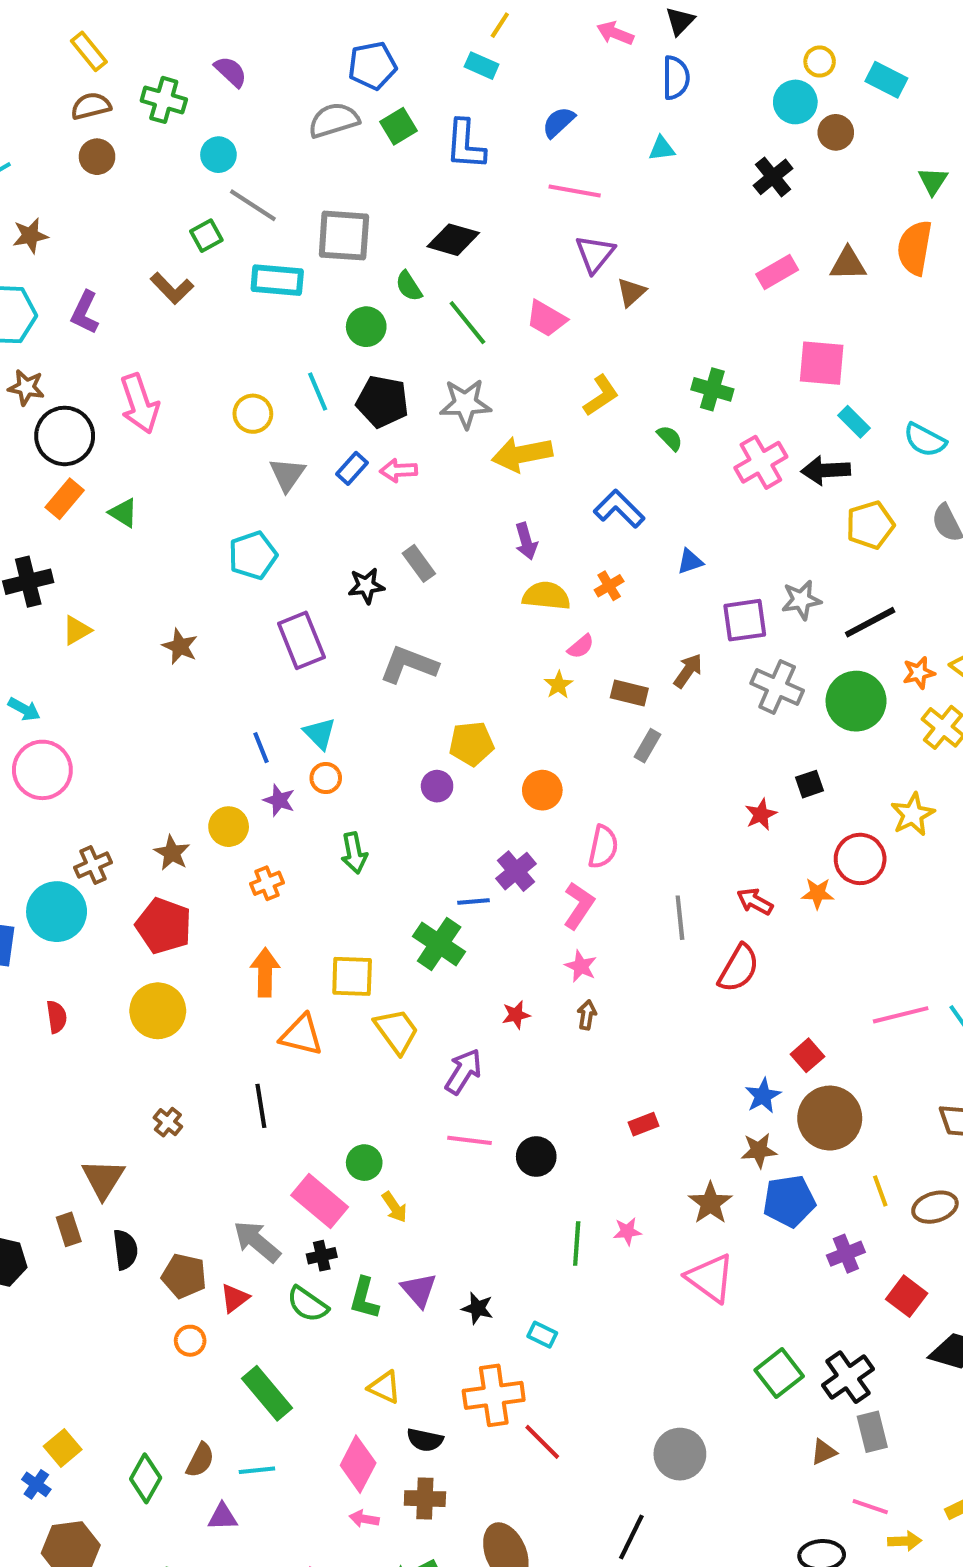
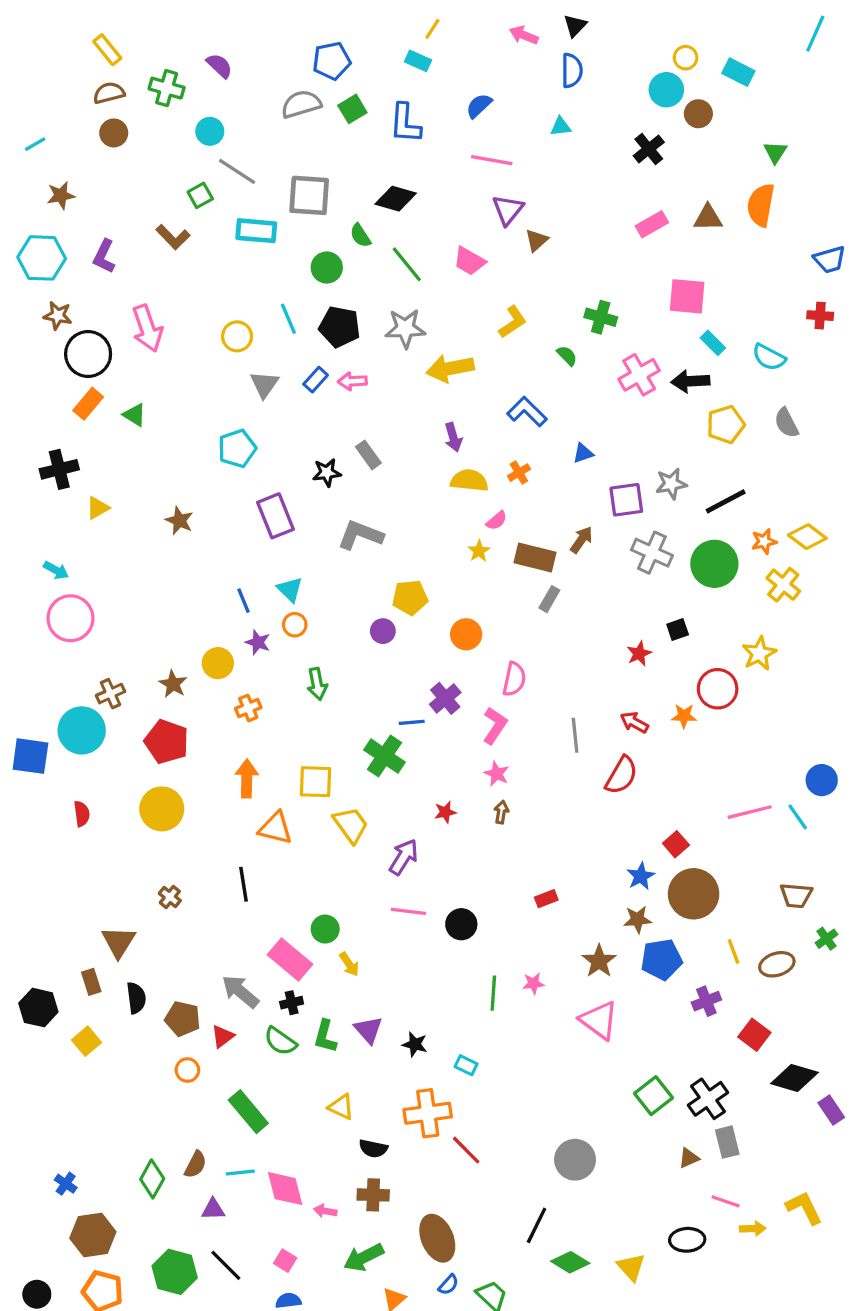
brown rectangle: (629, 693) -> (535, 557), size x1.4
yellow square: (63, 1448) -> (86, 1041), moved
pink diamond: (358, 1464) -> (285, 1189), moved, turned -42

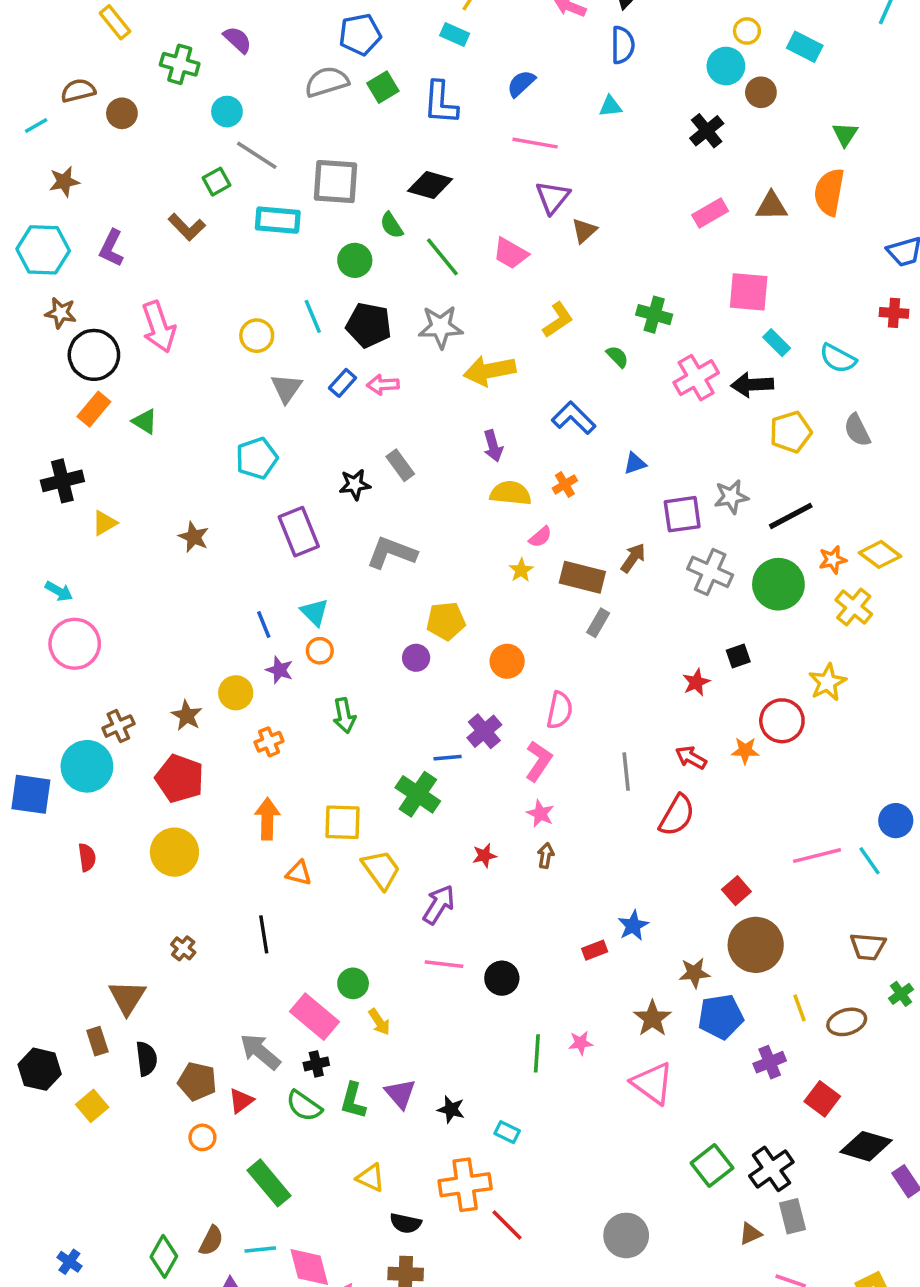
brown semicircle: (109, 93) -> (78, 91), moved
orange triangle: (276, 828) -> (299, 873), size x0.7
blue star: (641, 876) -> (633, 926), moved

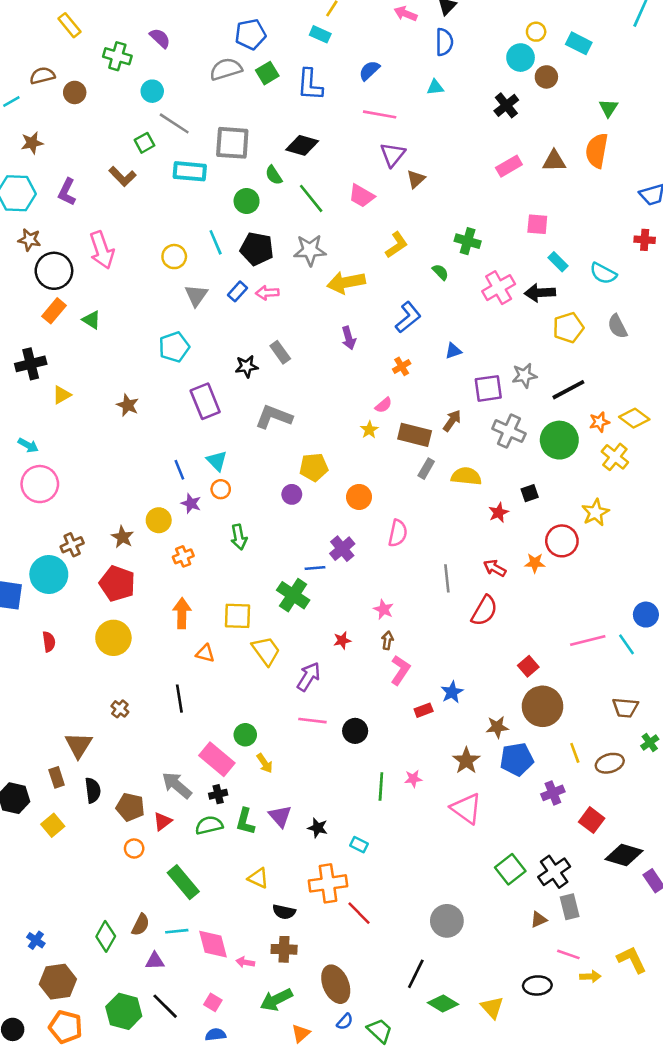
pink square: (749, 292) -> (537, 224), size x0.7
blue L-shape: (574, 418) -> (408, 317), turned 96
yellow semicircle: (511, 493) -> (466, 476), moved
pink L-shape: (539, 761) -> (400, 670), moved
green semicircle: (304, 1106) -> (209, 825), turned 132

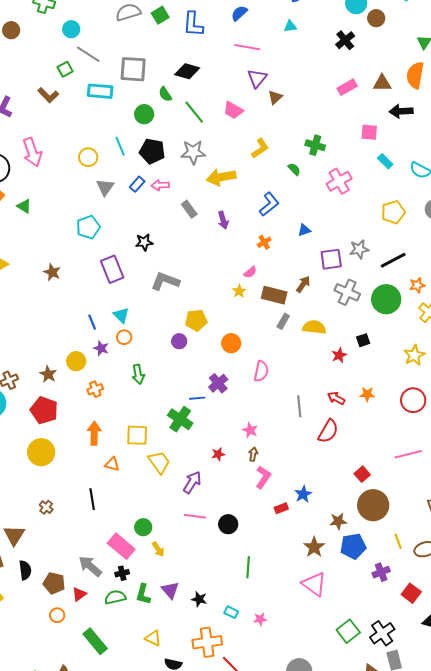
black arrow: (540, 293) -> (401, 111), moved
gray rectangle: (280, 352) -> (189, 209), moved
red circle: (562, 541) -> (413, 400), moved
pink star: (413, 779) -> (260, 619), moved

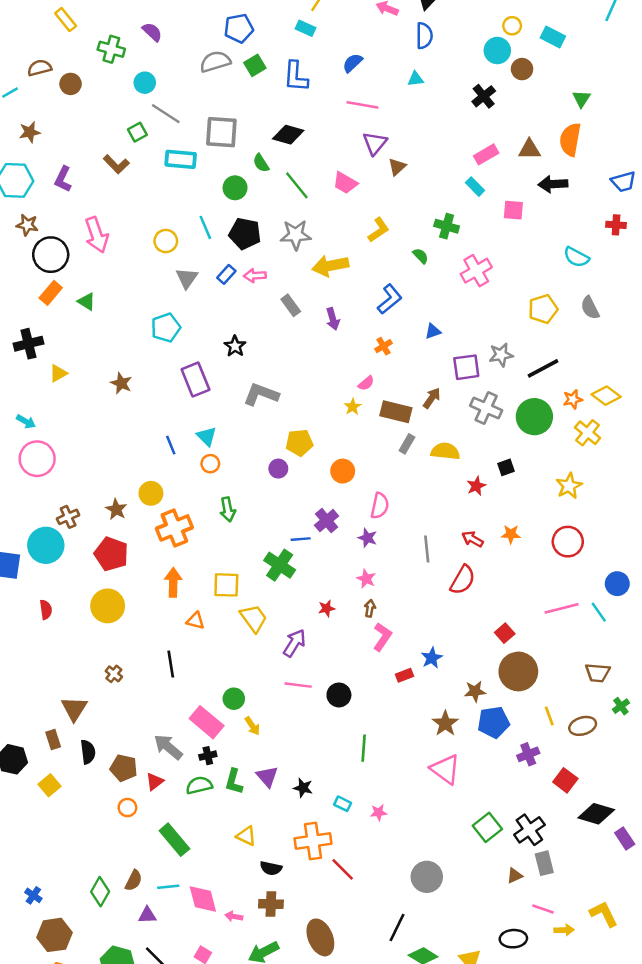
cyan rectangle: (385, 161) -> (475, 187), moved
black star: (144, 242) -> (235, 346), turned -30
purple star: (101, 348) -> (367, 538), moved
orange cross: (95, 389) -> (174, 528), size x1.8

